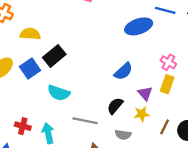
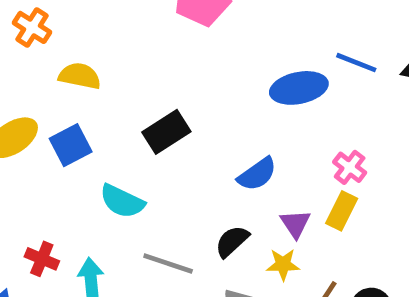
black rectangle: (54, 56) -> (166, 132), moved

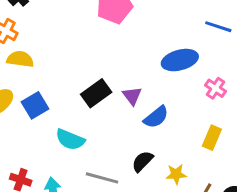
blue line: (356, 63) -> (218, 27), moved
yellow semicircle: (80, 76) -> (20, 59), moved
pink cross: (350, 167) -> (215, 88), moved
purple triangle: (295, 224) -> (132, 96), moved

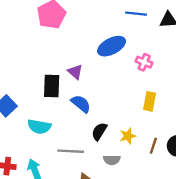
black rectangle: (96, 93) -> (52, 86), turned -40
purple triangle: (132, 96) -> (75, 72), moved
blue semicircle: (156, 117) -> (81, 104), moved, turned -90

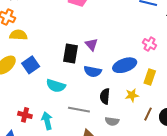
blue ellipse: (112, 46) -> (125, 65), moved
blue semicircle: (81, 104) -> (93, 71), turned 144
black semicircle: (99, 131) -> (105, 96), turned -35
yellow star: (128, 136) -> (132, 95), moved

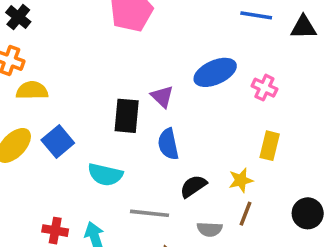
blue ellipse: (125, 65) -> (215, 72), moved
blue semicircle: (93, 71) -> (168, 144), turned 72
black semicircle: (105, 96) -> (193, 186), turned 56
brown line: (148, 114) -> (245, 214), moved

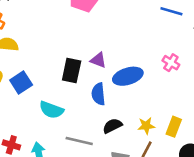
blue ellipse: (215, 72) -> (128, 76), moved
purple triangle: (162, 97) -> (98, 60), turned -30
yellow rectangle: (270, 146) -> (174, 127), moved

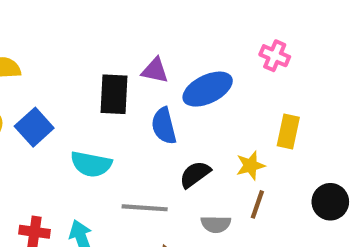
yellow rectangle: (174, 127) -> (288, 132), moved

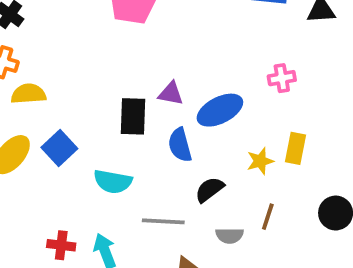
pink cross: (275, 56) -> (282, 78), turned -32
yellow star: (250, 165) -> (260, 161), moved

